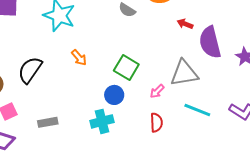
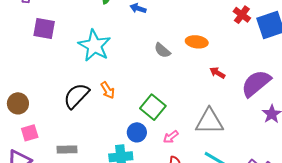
purple semicircle: (210, 42) -> (256, 83), moved, turned 56
black semicircle: (30, 70) -> (76, 96), moved
pink arrow: (157, 91) -> (171, 137), moved

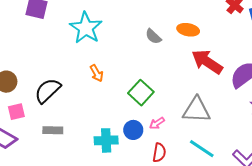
red arrow: (217, 73) -> (207, 62), size x2.0
black semicircle: (76, 96) -> (48, 91), moved
blue circle: (137, 132) -> (133, 130), moved

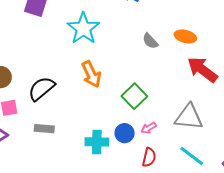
orange arrow: (97, 73) -> (91, 74), size x1.5

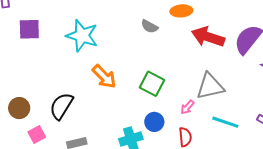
pink arrow: (149, 128) -> (187, 107), moved

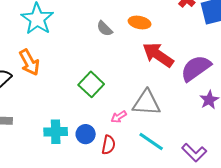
orange arrow: (104, 77) -> (29, 62), moved
blue circle: (154, 122) -> (86, 134), moved

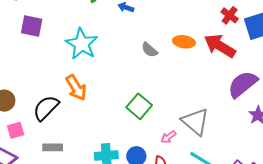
red arrow: (158, 55) -> (220, 46), moved
gray triangle: (146, 103) -> (195, 122), turned 40

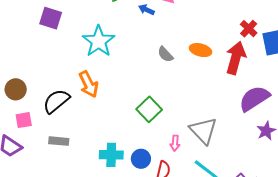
red arrow: (220, 46) -> (236, 58), turned 68
pink arrow: (168, 137) -> (175, 143), turned -56

